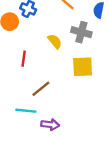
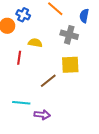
yellow semicircle: (55, 41) -> (35, 43), moved, turned -40
brown line: (41, 89) -> (48, 81), moved

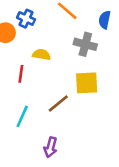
cyan line: (21, 103) -> (22, 116), moved, turned -72
purple arrow: (42, 115) -> (51, 147), turned 98

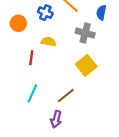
blue cross: (26, 19) -> (45, 13), moved
yellow square: (87, 83) -> (86, 65), turned -36
brown line: (58, 104) -> (66, 96), moved

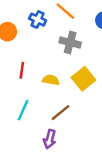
gray cross: (85, 33) -> (70, 43), moved
yellow semicircle: (49, 42) -> (51, 80), moved

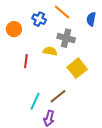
yellow semicircle: (51, 80) -> (50, 51), moved
cyan line: (23, 110) -> (35, 101), moved

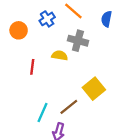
blue cross: (39, 19) -> (47, 19), turned 32
yellow square: (77, 68) -> (94, 89), moved

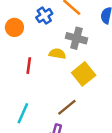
yellow square: (94, 89) -> (84, 74), moved
cyan line: (43, 113) -> (23, 113), moved

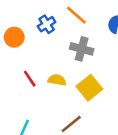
yellow semicircle: (57, 54) -> (57, 80), moved
red line: (29, 66) -> (30, 79), turned -42

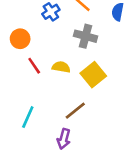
orange circle: (14, 37) -> (20, 39), moved

